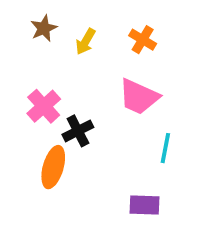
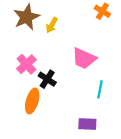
brown star: (44, 28) -> (26, 17), size x1.6
orange cross: (143, 40) -> (102, 11), moved
black cross: (78, 131) -> (47, 79), turned -30

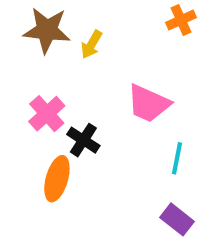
orange cross: (102, 11) -> (181, 20), turned 35
brown star: (26, 17) -> (47, 30), turned 30
purple rectangle: (87, 124) -> (177, 219), moved, turned 36

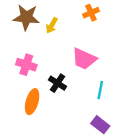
orange cross: (181, 20) -> (91, 13), moved
pink cross: (47, 114) -> (26, 65), turned -30
black cross: (83, 140) -> (57, 83), moved

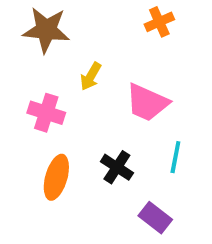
yellow arrow: (52, 25) -> (91, 76), moved
black cross: (57, 83) -> (117, 167), moved
purple rectangle: (100, 125) -> (155, 218), moved

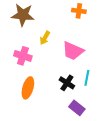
orange cross: (159, 22) -> (79, 11), turned 32
black cross: (117, 167) -> (67, 83), moved

